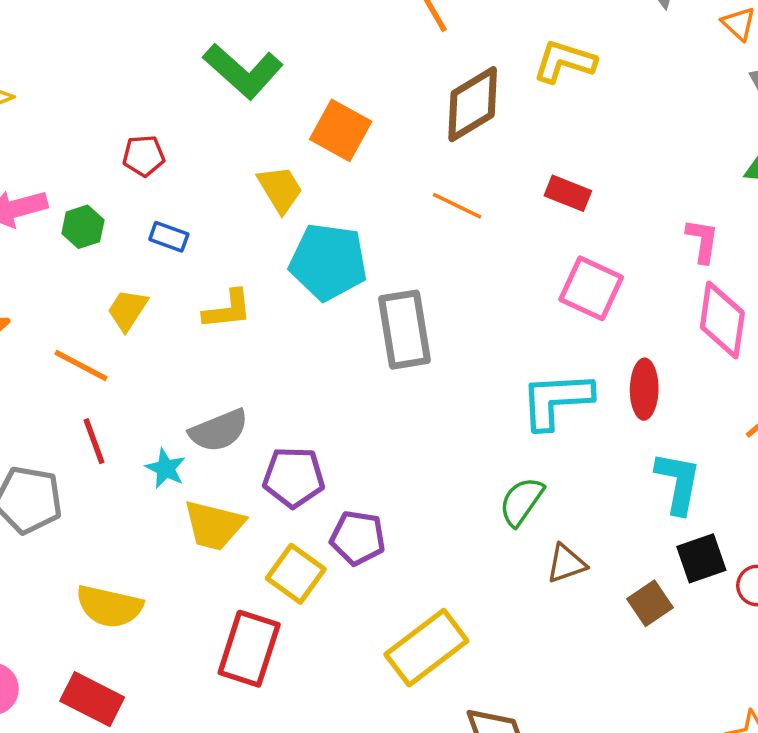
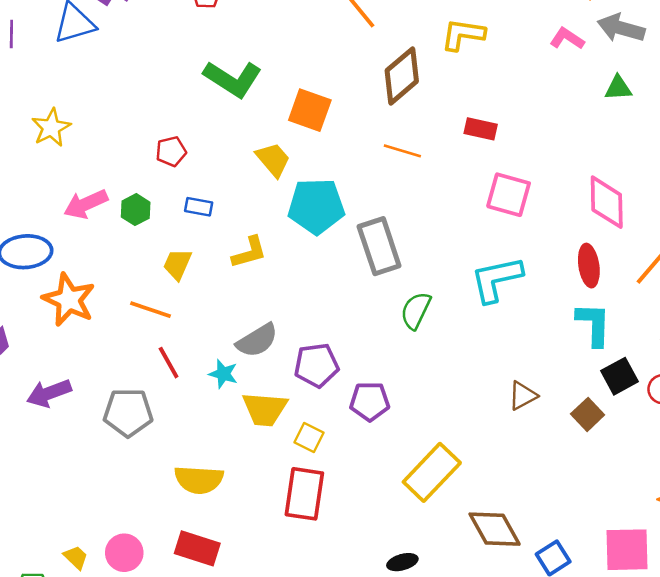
pink L-shape: (702, 241) -> (567, 39), moved, turned -56
red ellipse: (644, 389) -> (589, 266), moved
green semicircle: (521, 502) -> (416, 311), moved
yellow square: (296, 574) -> (309, 438), moved, size x0.7

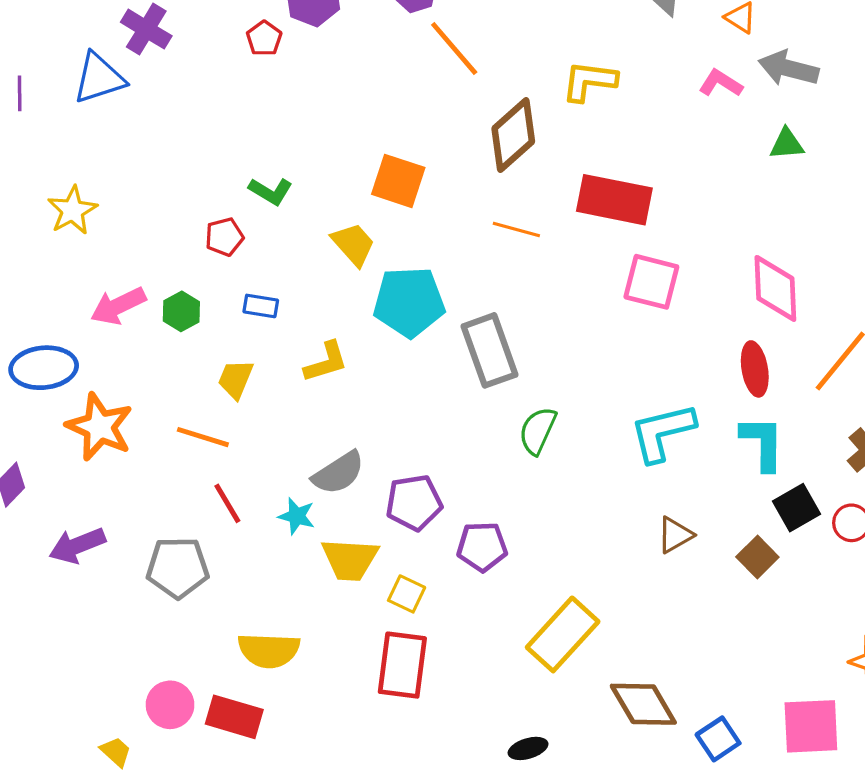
green L-shape: (233, 79) -> (271, 191), moved, size x0.6
red rectangle: (481, 129) -> (614, 200), size x1.8
cyan L-shape: (496, 279) -> (662, 432), moved
red rectangle: (197, 548) -> (234, 717), moved
pink circle: (124, 553) -> (170, 705), moved

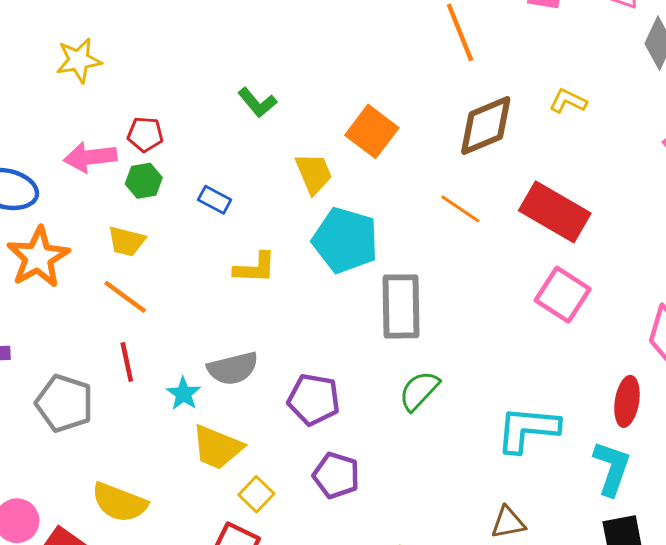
yellow L-shape: (589, 81) -> (568, 101), size x0.7
red pentagon: (224, 237) -> (145, 134), moved
yellow trapezoid: (236, 379) -> (127, 241), moved, turned -117
purple pentagon: (414, 503) -> (314, 399), moved

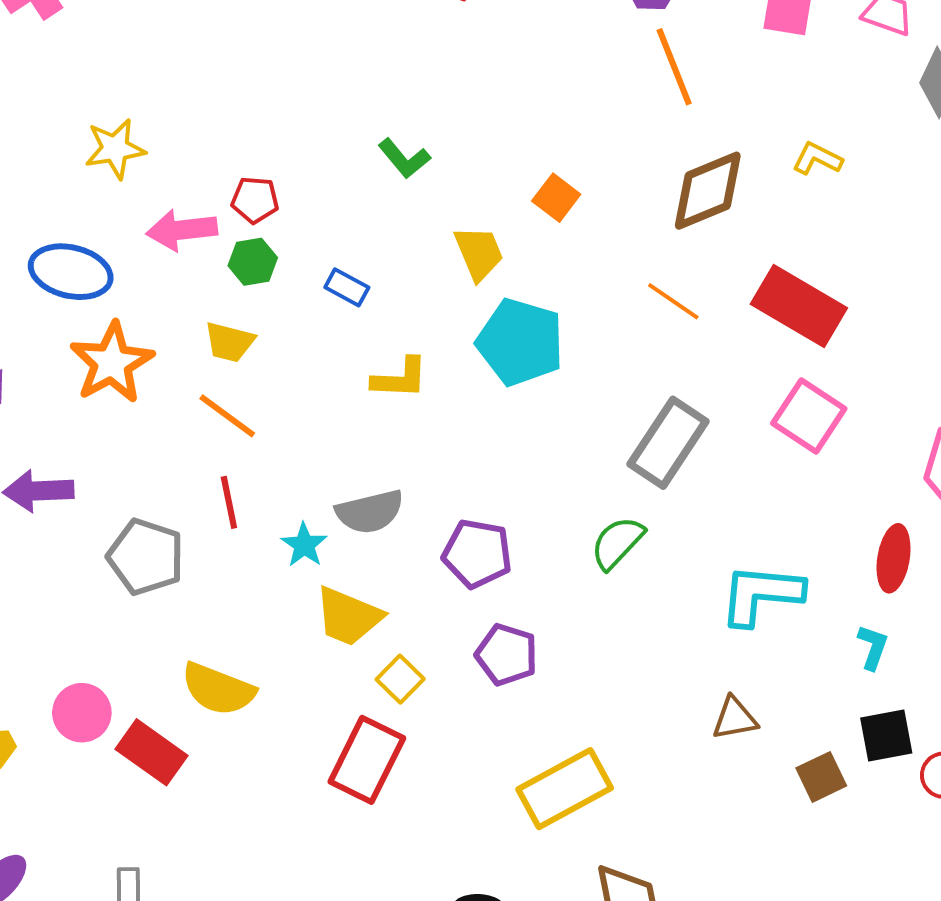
yellow star: (79, 60) -> (115, 149), moved
orange square: (372, 131) -> (556, 198), size x0.7
gray rectangle: (401, 306) -> (668, 443), moved, turned 34
cyan L-shape: (612, 468) -> (873, 647), size x0.6

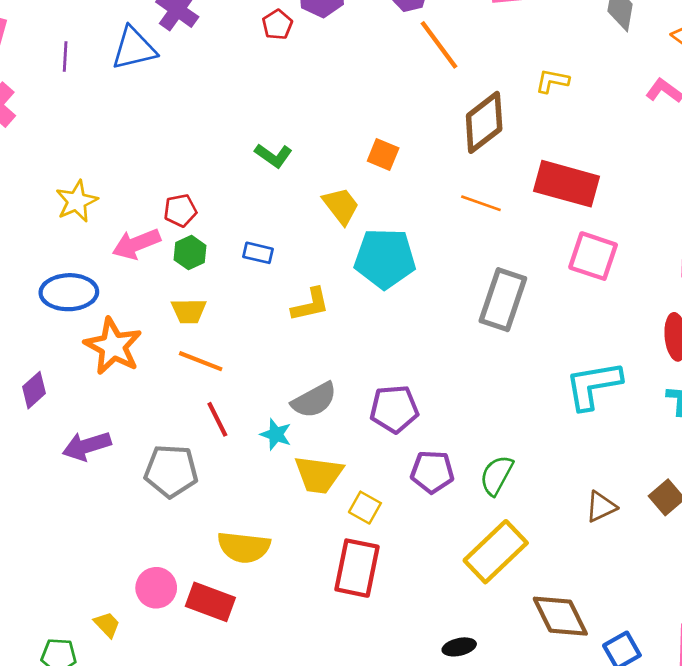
green semicircle: (617, 543) -> (496, 475), moved
brown triangle: (735, 718) -> (601, 507), moved

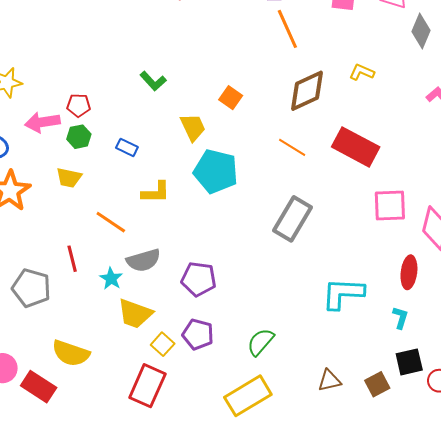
pink square: (593, 256) -> (390, 205), moved, turned -33
orange line: (201, 361) -> (111, 222), moved
purple pentagon: (432, 472) -> (198, 334), moved

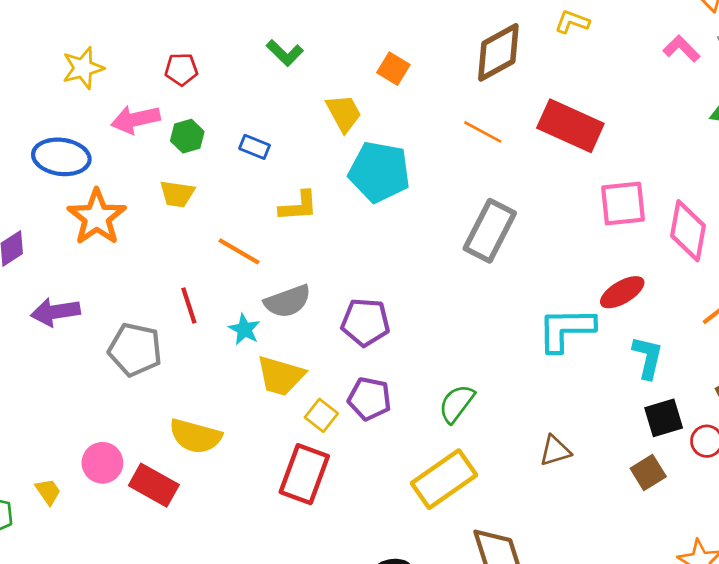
red pentagon: (79, 105) -> (181, 69), moved
red ellipse: (409, 272) -> (622, 292), moved, turned 56
cyan L-shape: (400, 318) -> (648, 357), size x1.4
brown square: (377, 384) -> (648, 473), moved

